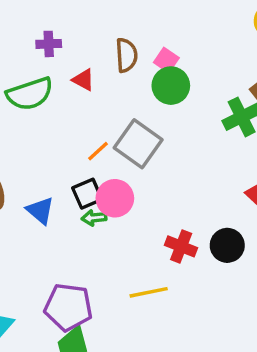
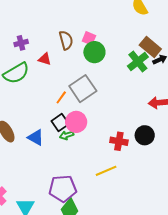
gray square: (138, 144) -> (83, 89), turned 32

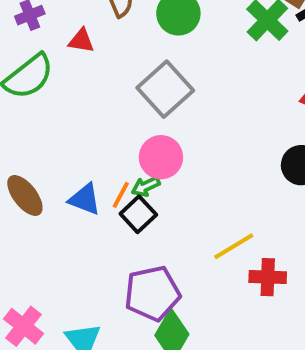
orange line: (61, 97) -> (121, 195), moved
black square: (60, 123) -> (138, 214), moved
red cross: (119, 141) -> (268, 277), moved

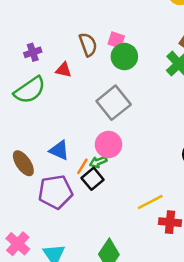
blue triangle: (85, 199) -> (59, 150), moved
purple pentagon: (152, 293) -> (55, 192), moved

